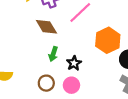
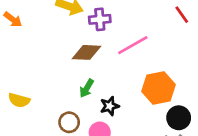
brown diamond: (46, 27) -> (86, 52), turned -70

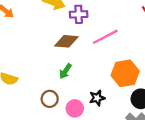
black star: (110, 106) -> (97, 98), moved

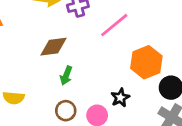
brown diamond: (66, 41) -> (53, 47), moved
green arrow: (65, 71) -> (66, 75), moved

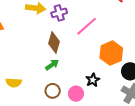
brown diamond: (53, 47) -> (54, 42), moved, turned -65
green arrow: (66, 75) -> (52, 65), turned -144

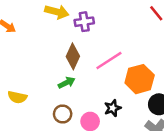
pink line: (87, 26) -> (109, 61), moved

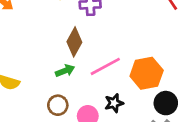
pink line: (109, 61) -> (105, 66), moved

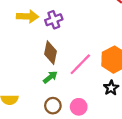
black star: (114, 103) -> (111, 88), moved

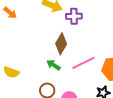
green arrow: (50, 77) -> (54, 65), turned -128

